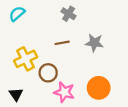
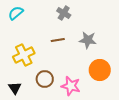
brown circle: (48, 73) -> (45, 79), moved
orange circle: (99, 88) -> (100, 70), moved
pink star: (64, 92) -> (71, 86), moved

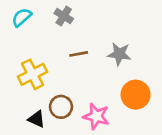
gray cross: (64, 13) -> (64, 16), moved
black triangle: (15, 88) -> (37, 119), moved, turned -32

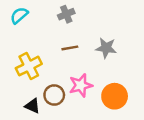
gray cross: (64, 16) -> (66, 14), moved, turned 35
orange circle: (136, 95) -> (115, 96), moved
pink star: (96, 116) -> (81, 85), moved, turned -30

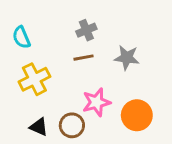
gray cross: (66, 14) -> (86, 30), moved
cyan semicircle: (19, 15) -> (21, 37), moved, turned -72
brown circle: (54, 95) -> (72, 125), moved

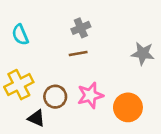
gray star: (127, 58) -> (143, 54), moved
yellow cross: (34, 79) -> (19, 85), moved
brown circle: (72, 125) -> (55, 97), moved

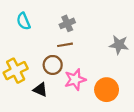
cyan semicircle: (20, 35) -> (23, 21), moved
brown circle: (55, 97) -> (53, 65), moved
black triangle: (36, 118) -> (40, 90), moved

